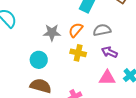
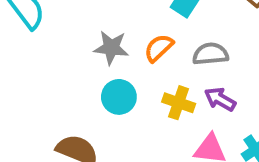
yellow cross: (78, 53) -> (179, 103), moved
cyan circle: (39, 60) -> (119, 97), moved

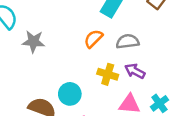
gray star: (111, 48) -> (33, 42), moved
cyan circle: (119, 97) -> (70, 94), moved

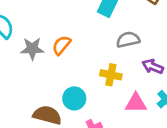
orange semicircle: (93, 39) -> (61, 45), moved
purple arrow: (135, 71) -> (153, 67), moved

